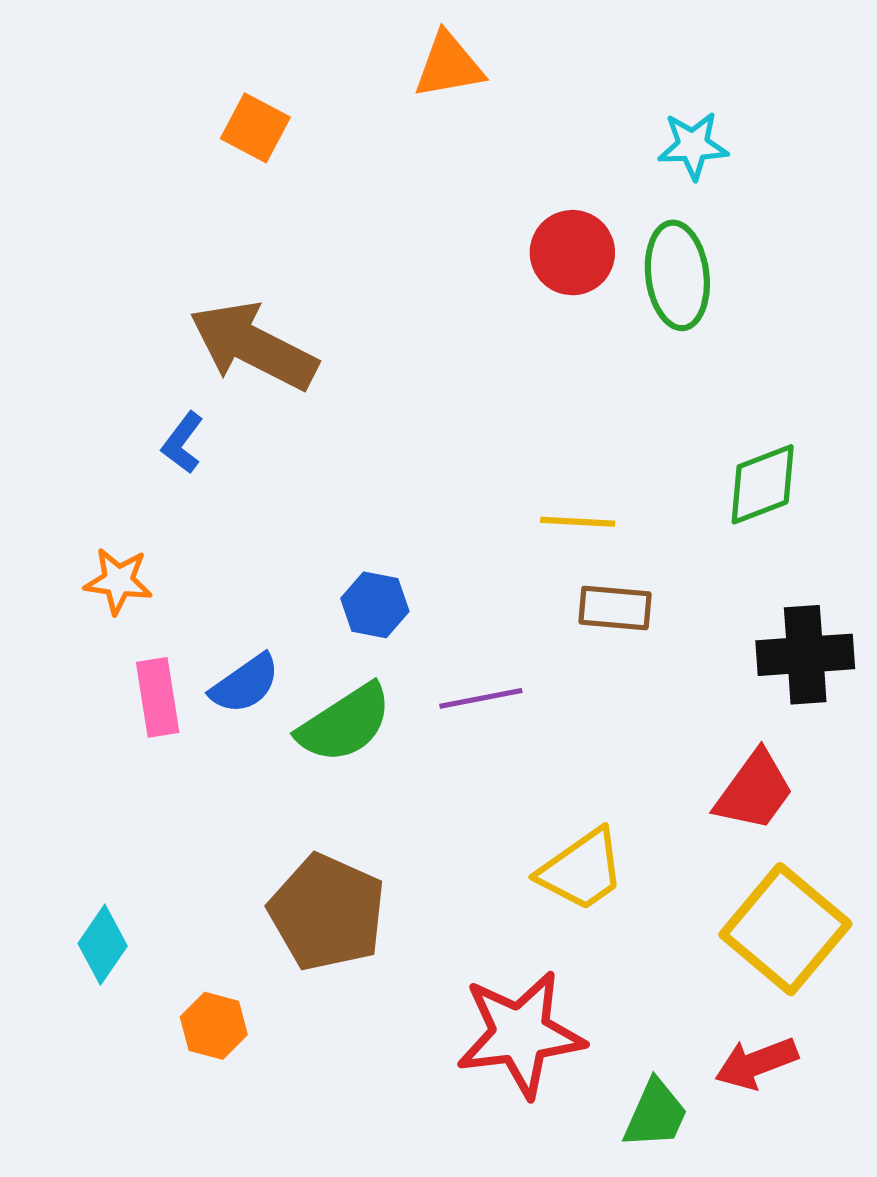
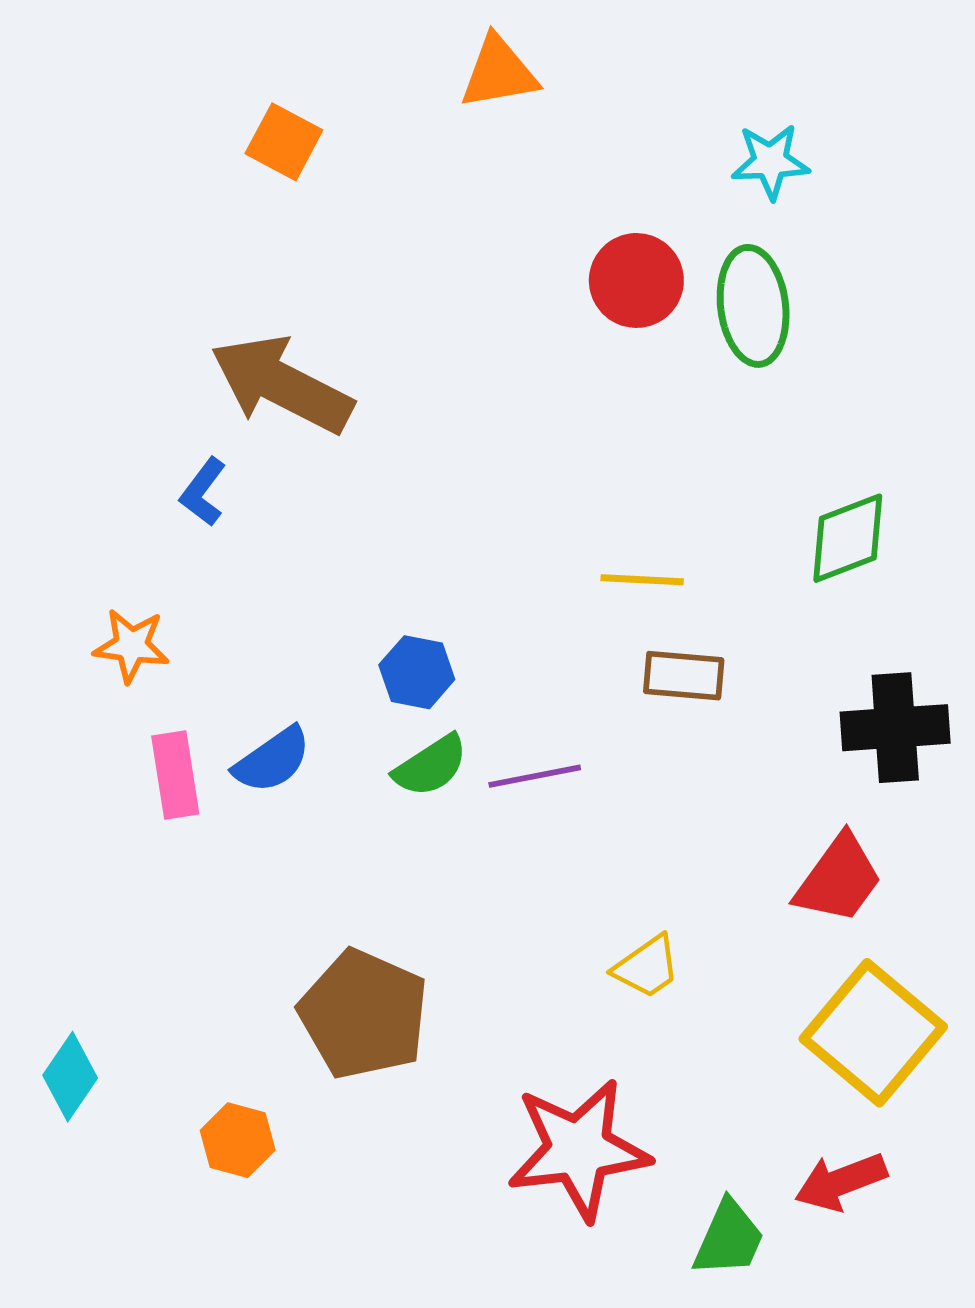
green semicircle: (345, 723) -> (431, 766), moved, size x0.7
yellow trapezoid: (582, 870) -> (647, 967), size x0.7
cyan diamond: (103, 945) -> (70, 1077), moved

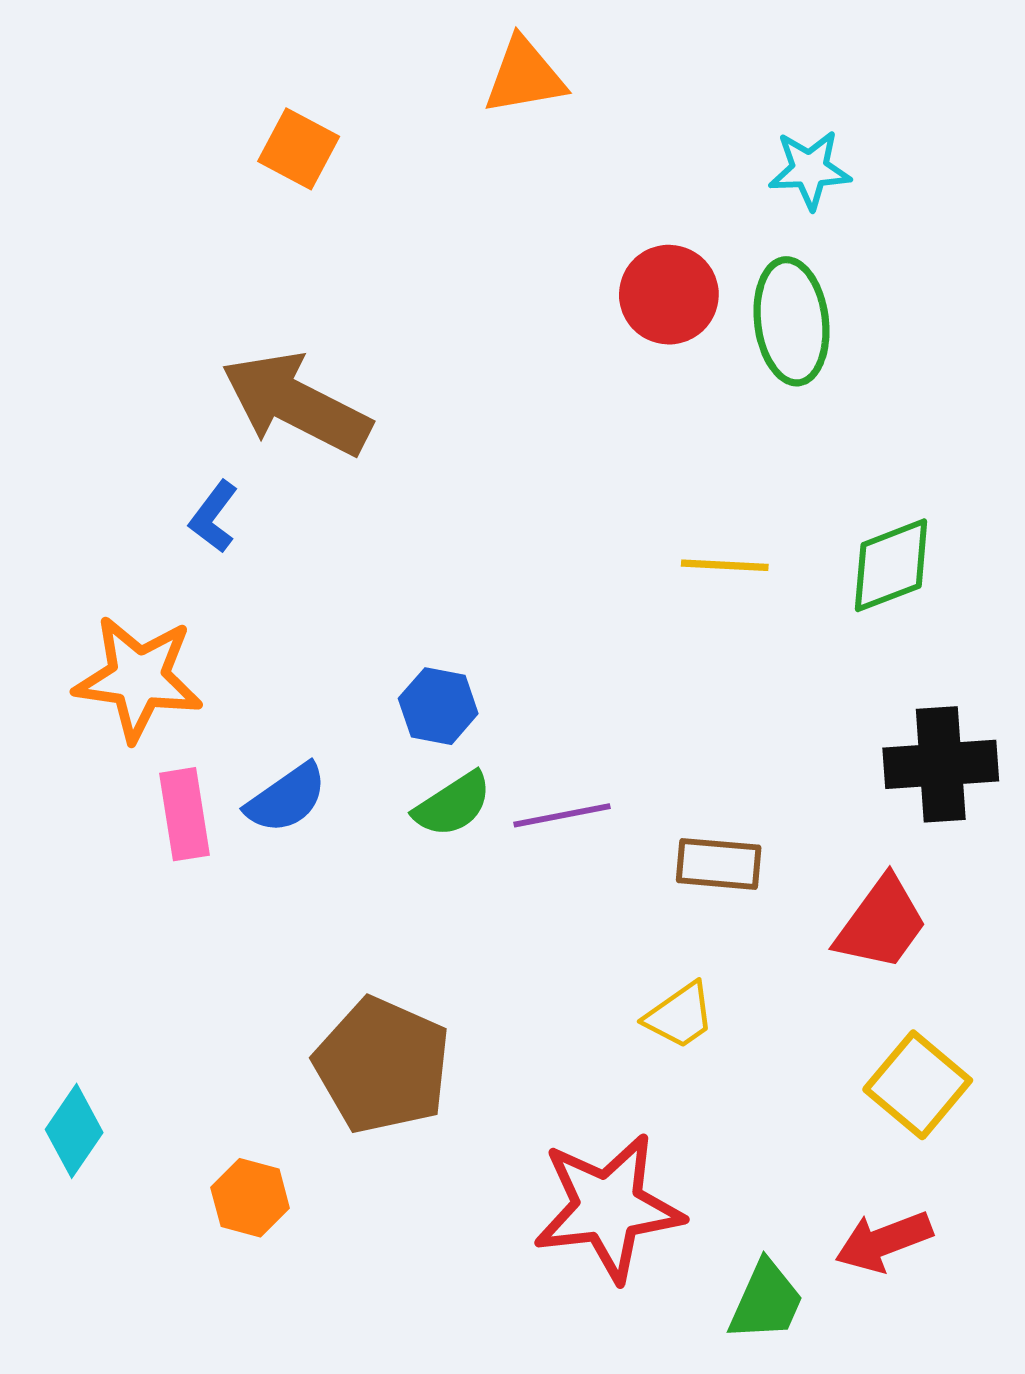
yellow line: (642, 580) -> (725, 565), moved
orange star: (131, 646) -> (138, 678), size x1.6
brown rectangle: (684, 676) -> (719, 864), moved
yellow square: (873, 1033) -> (918, 1085), size x0.7

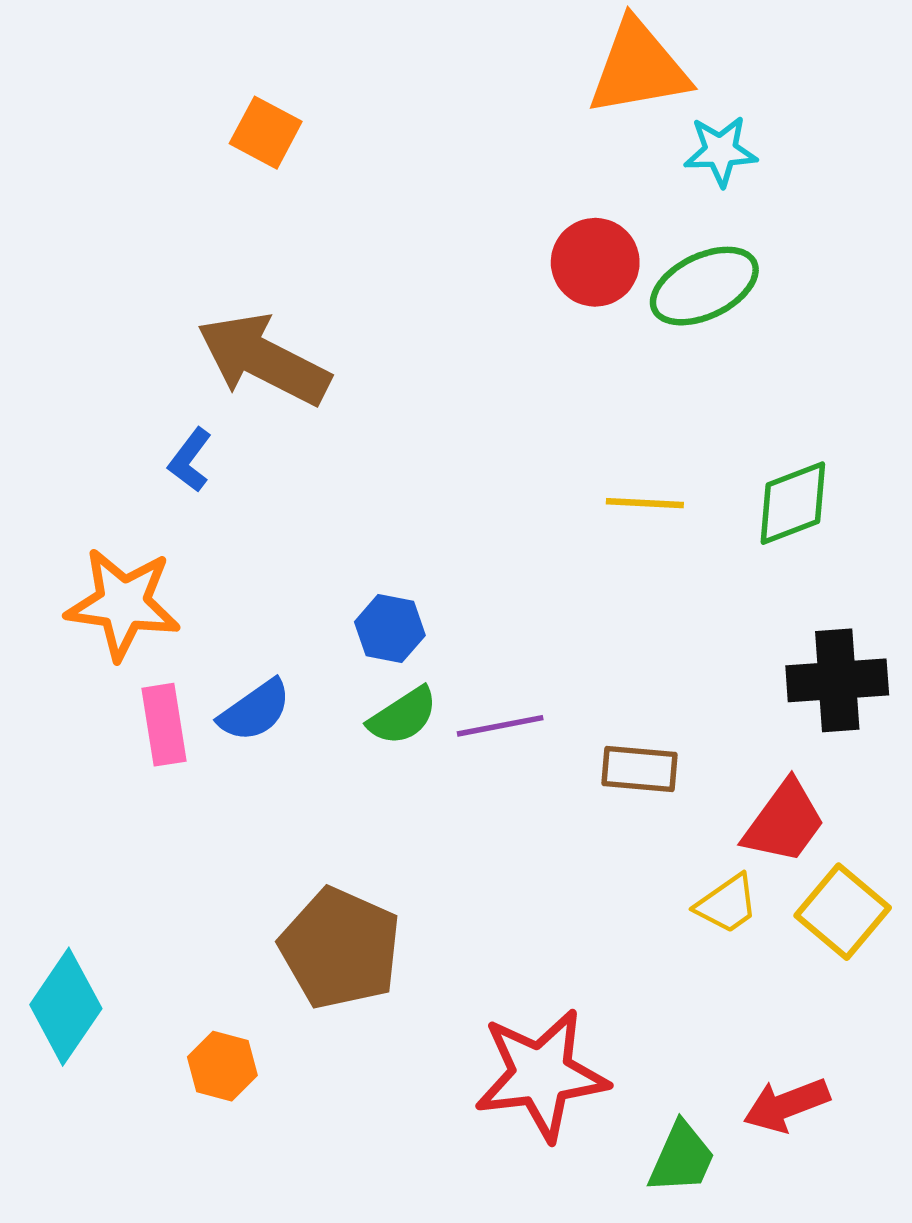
orange triangle: (524, 76) -> (638, 68), moved, size x1.4
green ellipse: (791, 321) -> (704, 286), turned 71
yellow trapezoid: (680, 1016) -> (727, 904), moved
yellow square: (918, 1085) -> (843, 912), moved
cyan diamond: (74, 1131) -> (66, 1007), size x1.4

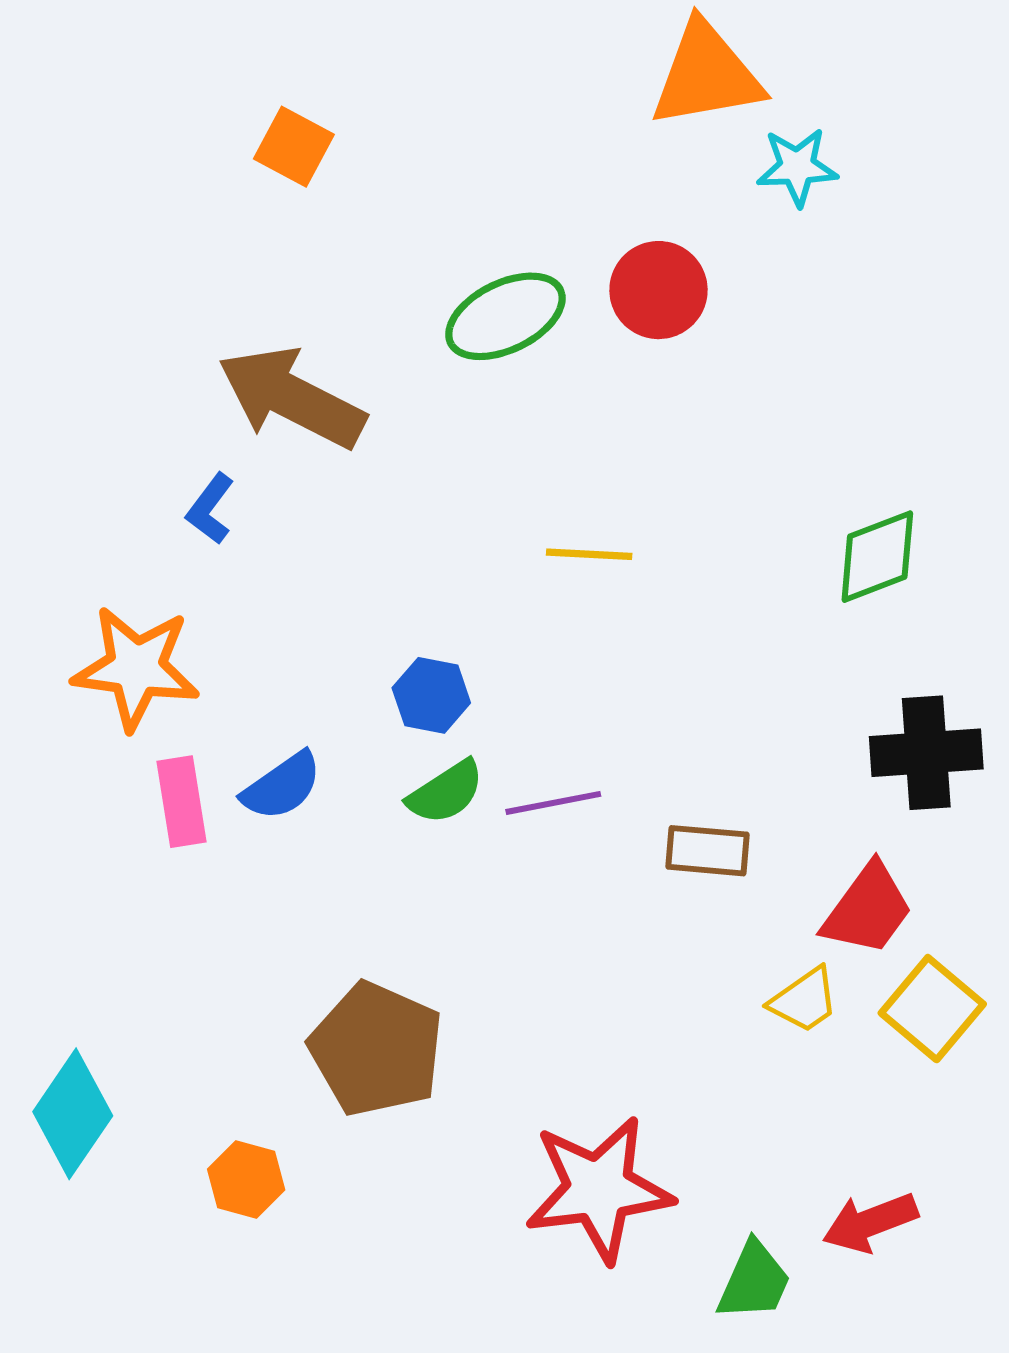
green ellipse: (704, 286) -> (505, 316), moved
yellow line: (645, 503) -> (589, 554), moved

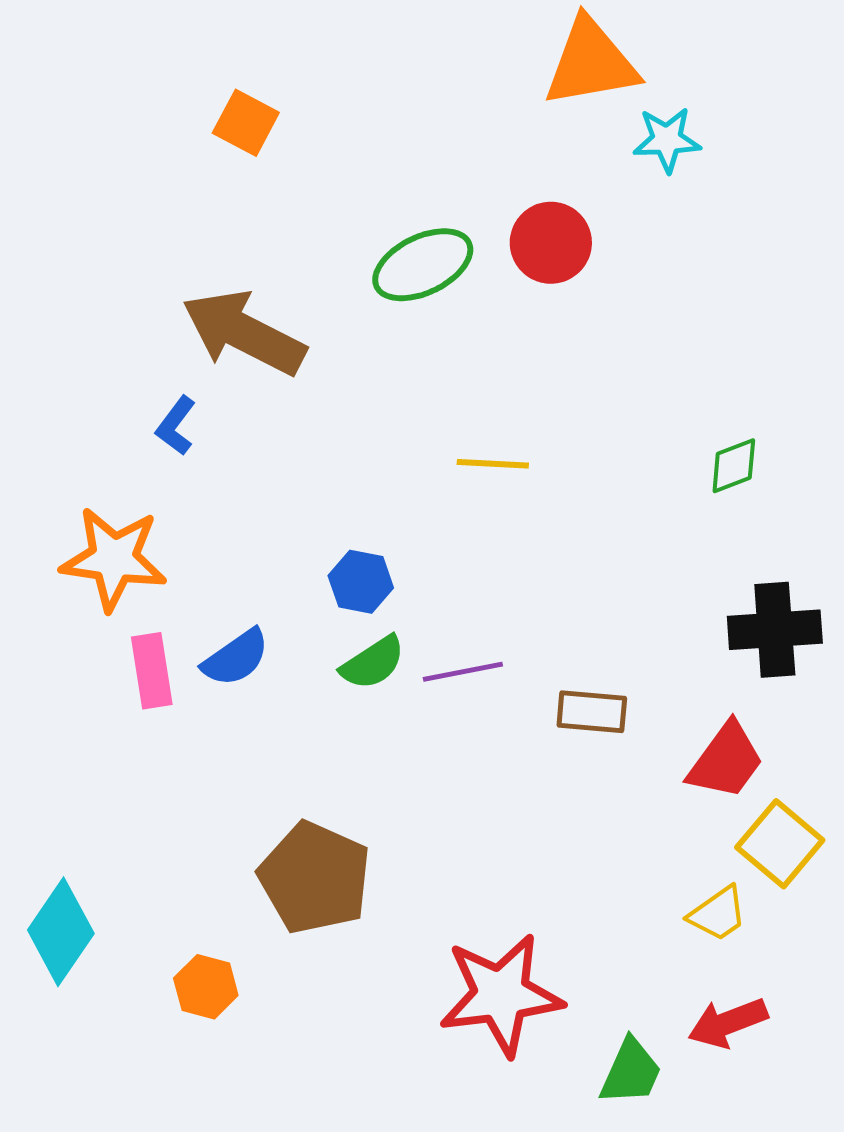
green diamond: (877, 557) -> (734, 466), size x0.7
yellow trapezoid: (804, 1000) -> (718, 914), moved

